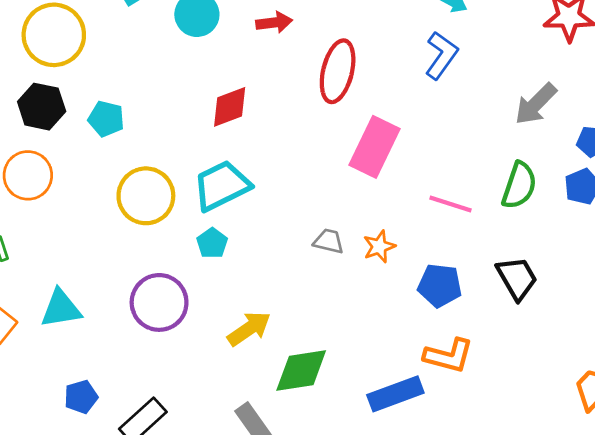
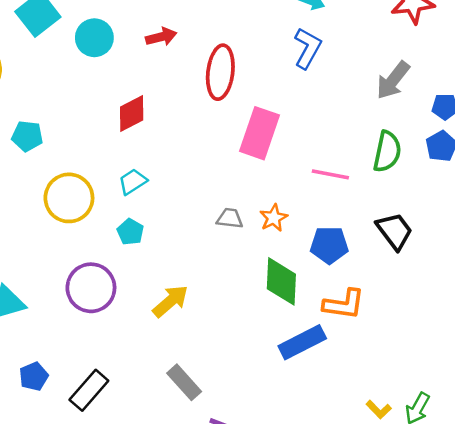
cyan trapezoid: (222, 186) -> (133, 182), size x0.6
green diamond: (301, 370) -> (281, 281), moved, turned -72

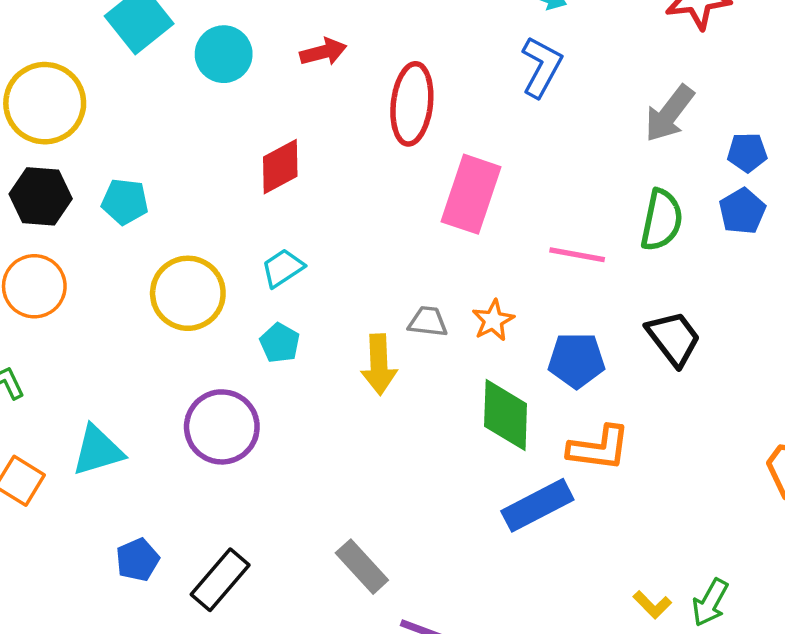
yellow arrow: (171, 301) -> (379, 364), moved, turned 129

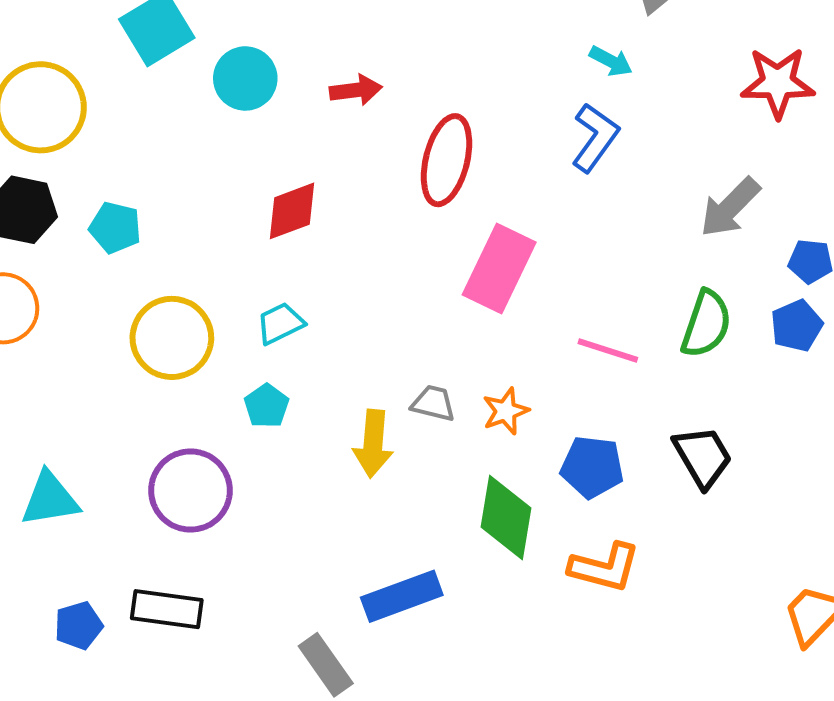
blue rectangle: (537, 505) -> (402, 596), moved
black rectangle: (220, 580) -> (167, 609), moved, turned 50

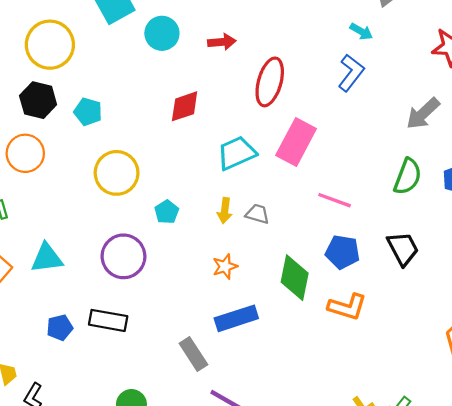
cyan trapezoid: (280, 323) -> (237, 153), moved, size x1.5
pink line: (608, 350) -> (335, 200), moved
orange star: (506, 411) -> (225, 266), moved
yellow arrow: (373, 444) -> (225, 211), moved, size x0.7

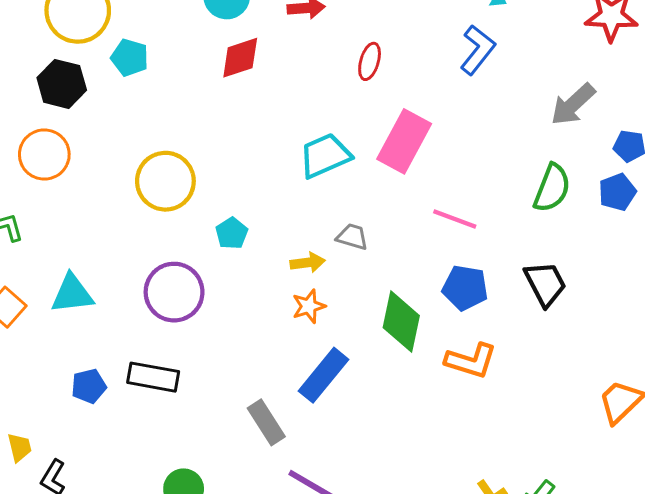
red ellipse: (270, 82) -> (370, 61), size x0.6
red diamond: (185, 106) -> (240, 58), moved
cyan pentagon: (88, 112) -> (130, 58), moved
yellow arrow: (225, 211) -> (308, 263), moved, turned -105
blue rectangle: (236, 318) -> (323, 375), turned -33

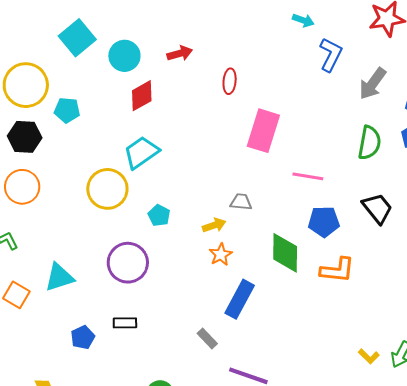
blue L-shape: (478, 50) -> (331, 55), moved
cyan trapezoid: (325, 156) -> (141, 152), moved
black rectangle: (153, 377) -> (125, 323), size x0.7
gray rectangle: (266, 422) -> (207, 339), size x0.7

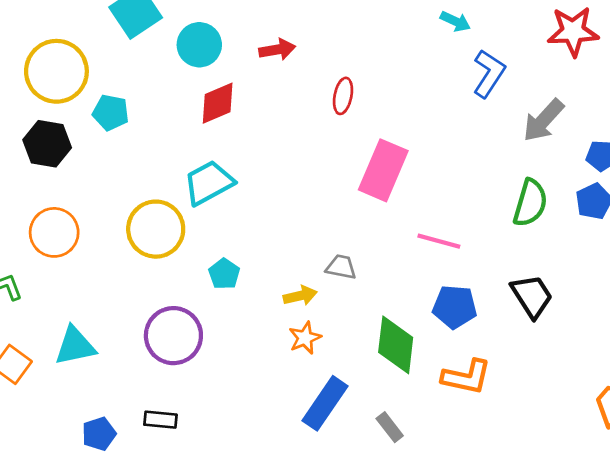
orange circle: (22, 187) -> (54, 232), moved
gray rectangle: (207, 339) -> (390, 427), moved

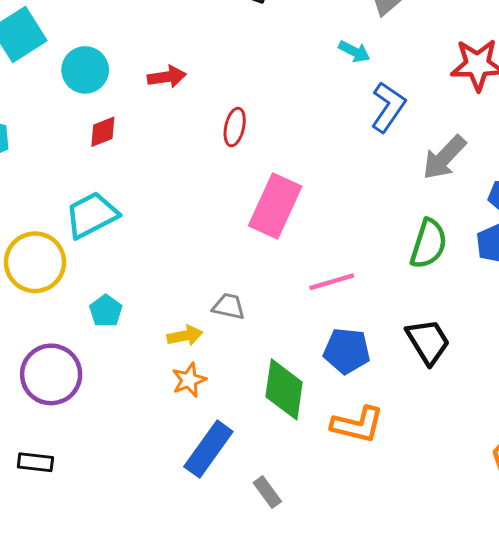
red diamond: (218, 103) -> (103, 132), size x0.7
pink line: (439, 241) -> (332, 282), turned -33
gray rectangle: (390, 427) -> (267, 492), moved

